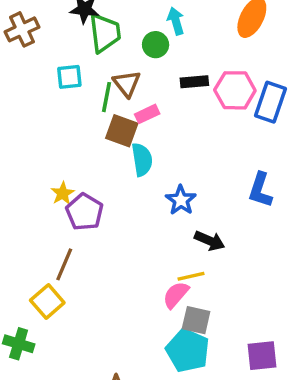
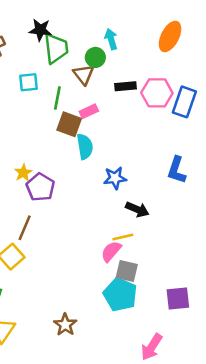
brown triangle: (127, 84) -> (84, 74), moved
blue star: (181, 200) -> (115, 178), turned 30

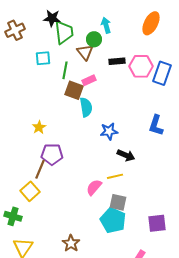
purple pentagon: (40, 187) -> (52, 154), moved, turned -30
pink semicircle: (111, 251) -> (94, 187), moved

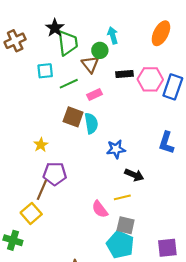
black star: (52, 18) -> (55, 28), turned 30
green line: (65, 70) -> (69, 84), turned 54
brown square: (74, 90) -> (73, 117), moved
pink semicircle: (94, 187) -> (100, 209), turned -78

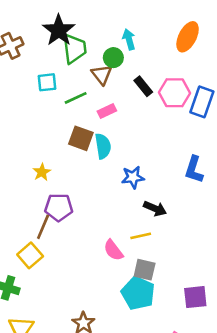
black star: (55, 28) -> (59, 30), size x1.4
black rectangle: (125, 74) -> (143, 86), turned 56

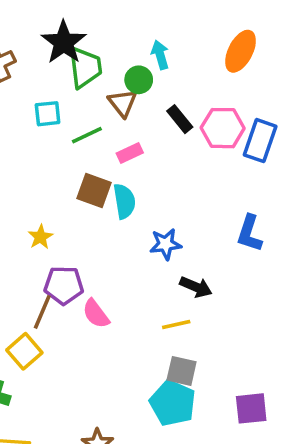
pink semicircle: (113, 250) -> (96, 314), moved

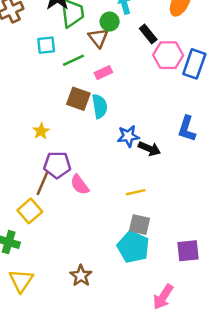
black rectangle: (180, 119) -> (148, 34), moved
black arrow: (196, 287) -> (149, 149), moved

